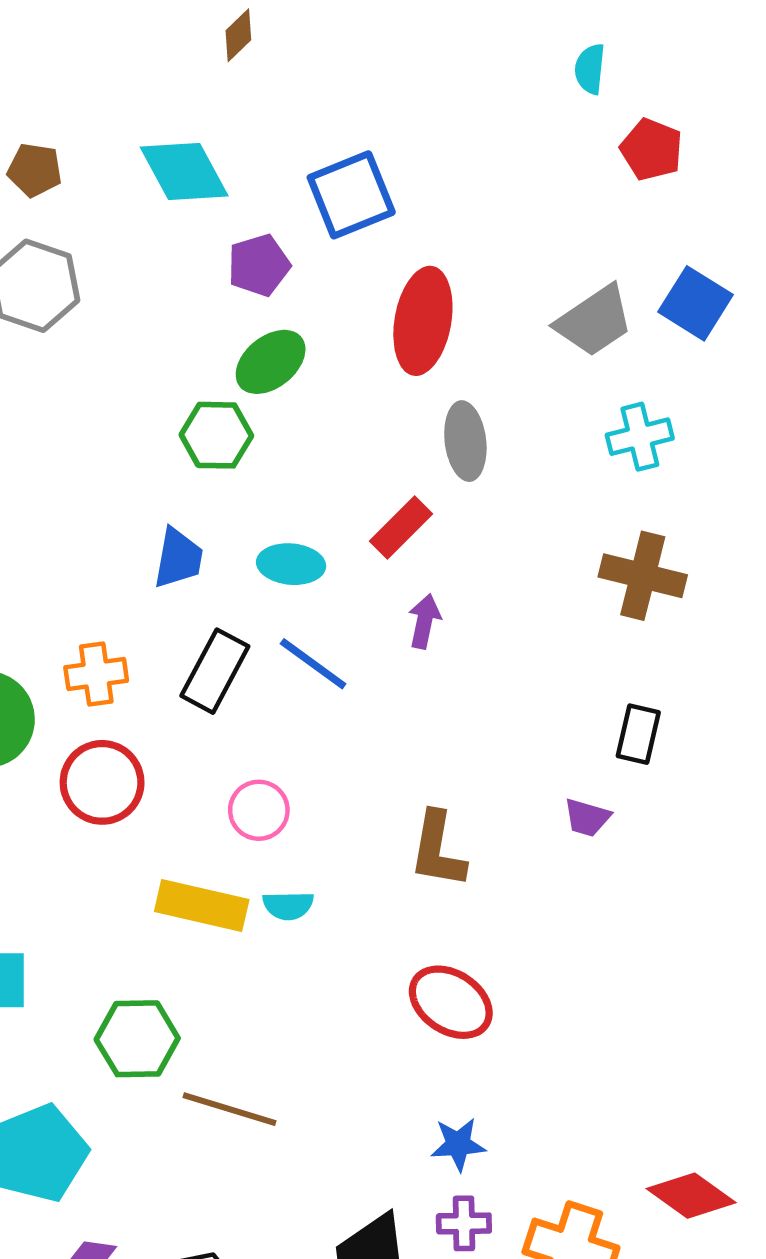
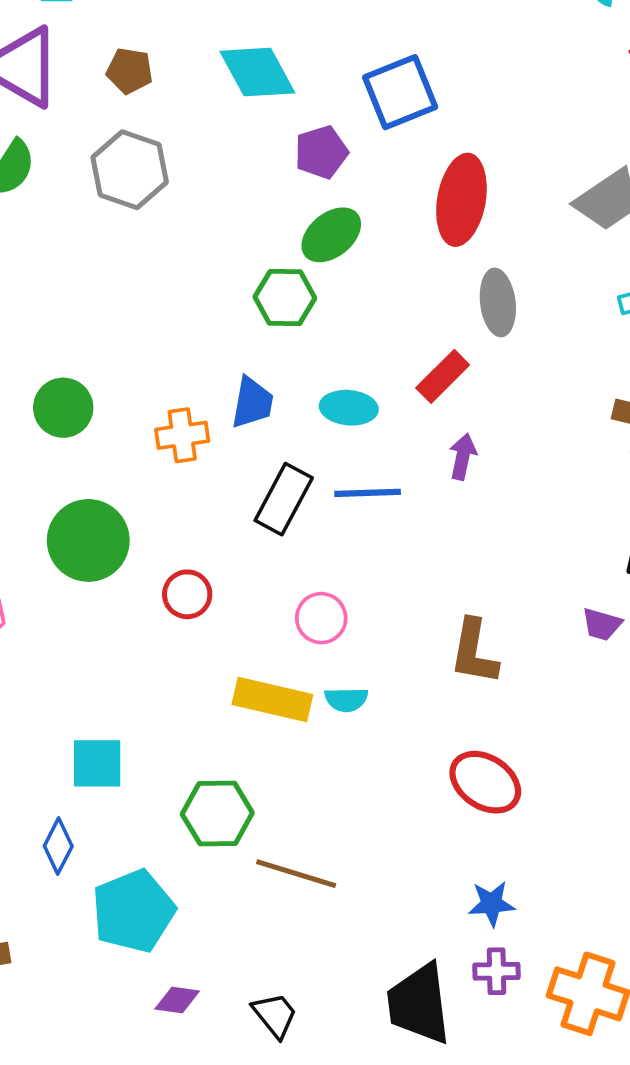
blue line: (313, 664) -> (368, 493), turned -38
orange cross: (96, 674) -> (182, 435), moved
red circle: (102, 782) -> (187, 594), size x0.7

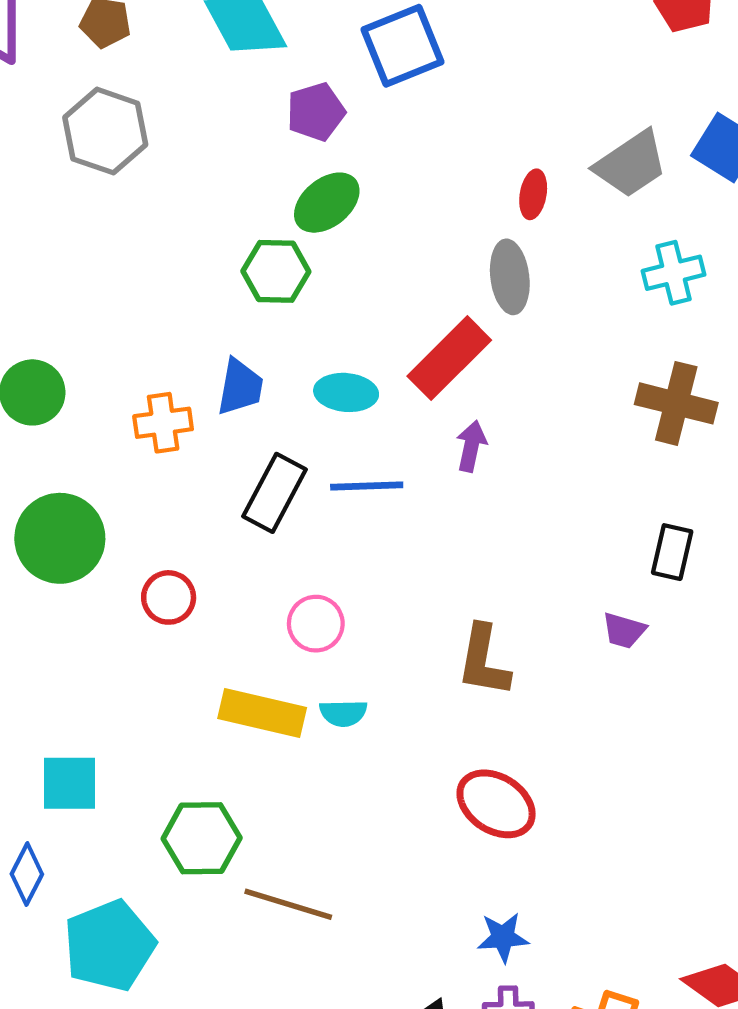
red ellipse: (461, 200) -> (533, 194), moved, size x0.5
red rectangle: (443, 376) -> (449, 358), size x1.4

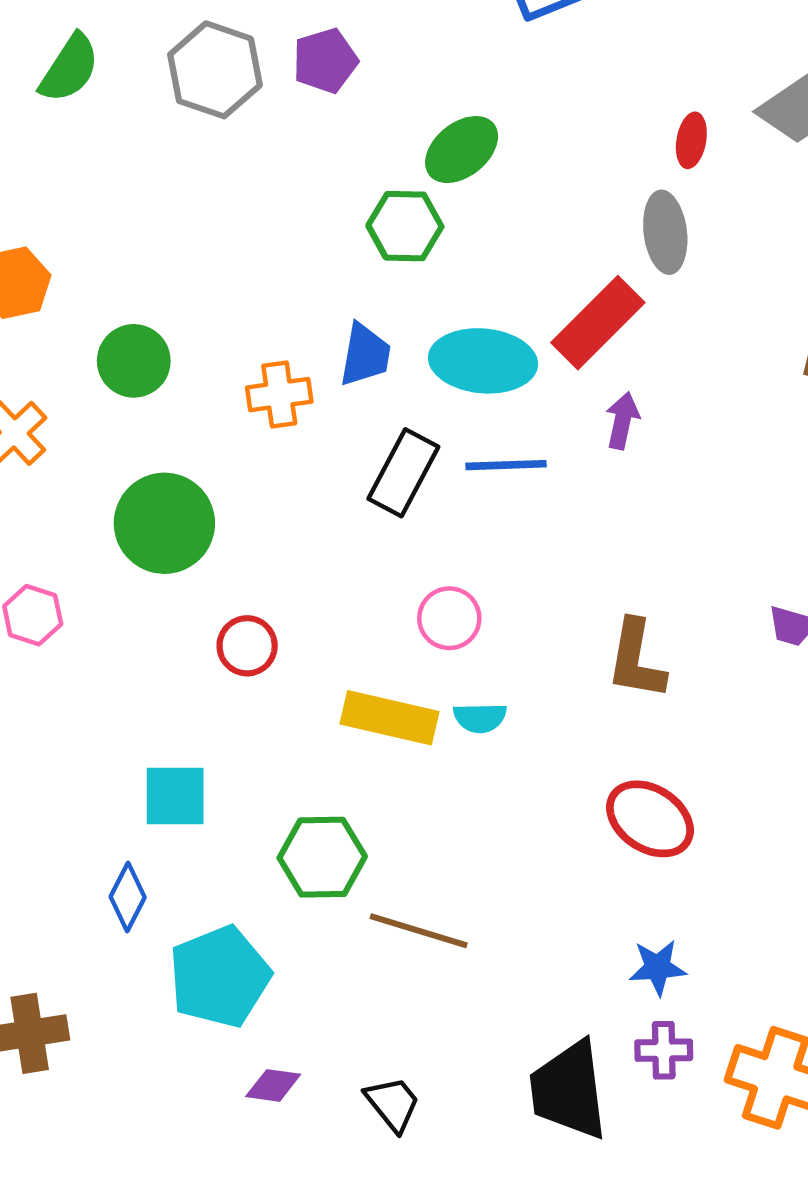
purple pentagon: (316, 112) -> (325, 61), moved
cyan ellipse: (346, 392) -> (483, 361), size x1.5
red circle: (169, 597) -> (247, 646), moved

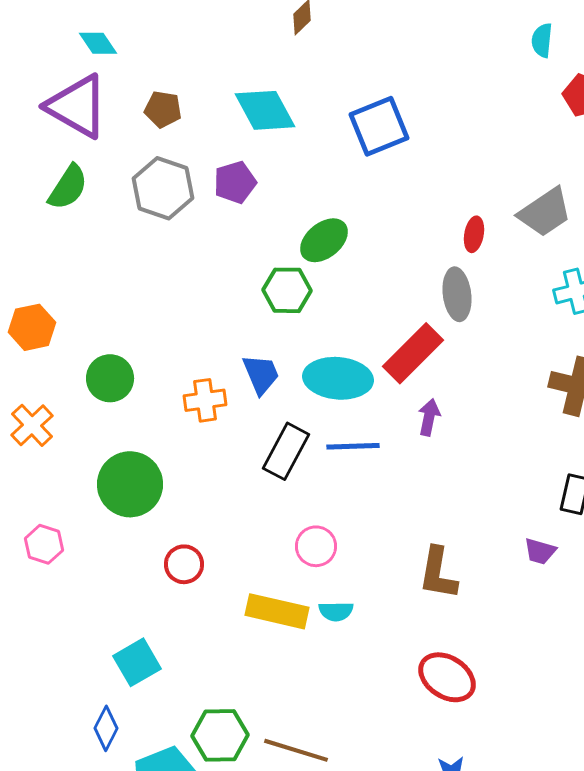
blue trapezoid: (365, 355) -> (261, 374), turned -33
cyan square: (175, 796) -> (137, 662), turned -30
green hexagon: (322, 857) -> (220, 735), moved

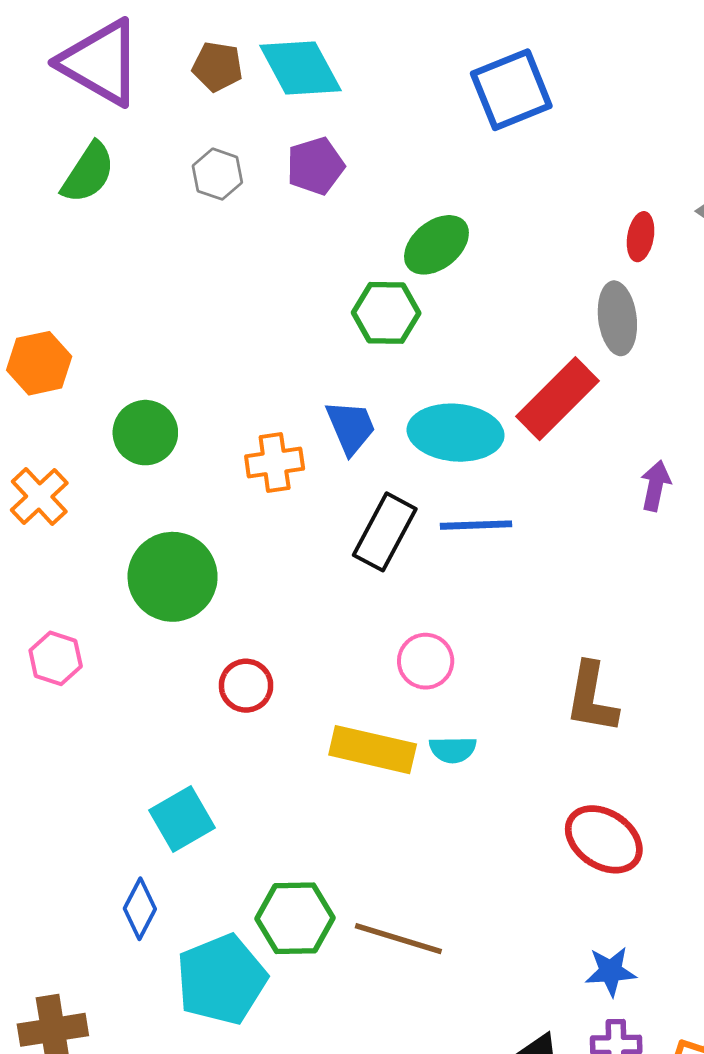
cyan diamond: (265, 110) -> (300, 68), moved
gray hexagon: (163, 188) -> (217, 174), size x0.6
purple arrow: (429, 417) -> (656, 486), moved

